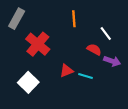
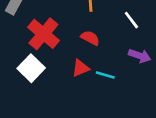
red semicircle: (94, 49) -> (90, 38), moved
white square: (28, 82) -> (31, 68), moved

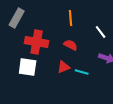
red cross: (43, 34) -> (37, 42), turned -30
white square: (31, 68) -> (28, 67), turned -36

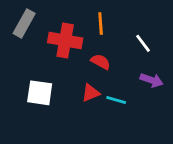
red cross: (37, 42) -> (65, 40), moved

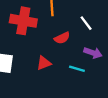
red semicircle: (101, 62) -> (62, 38), moved, turned 126
cyan line: (116, 100) -> (77, 69), moved

